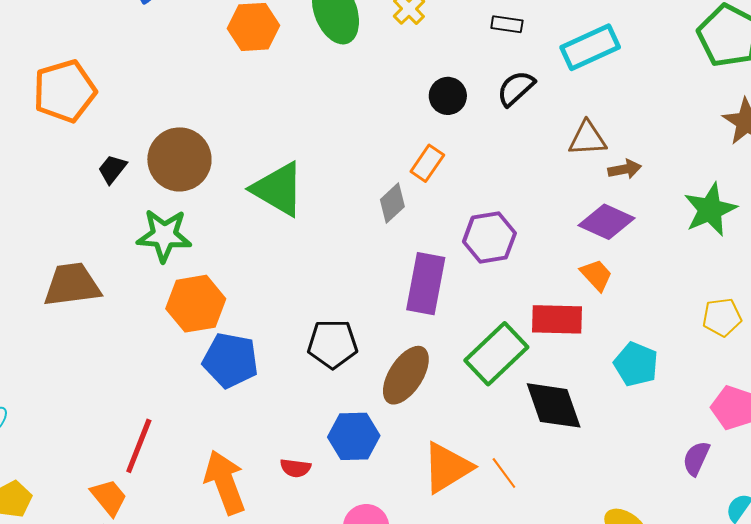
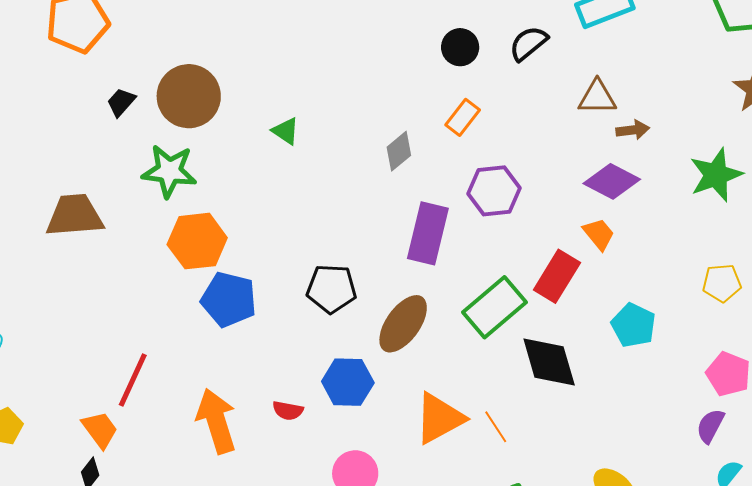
orange rectangle: (427, 163) -> (463, 117), moved
green triangle: (278, 189) -> (286, 131), size x0.5
red rectangle: (557, 319) -> (557, 276), turned -63
purple semicircle: (696, 458) -> (710, 426), moved

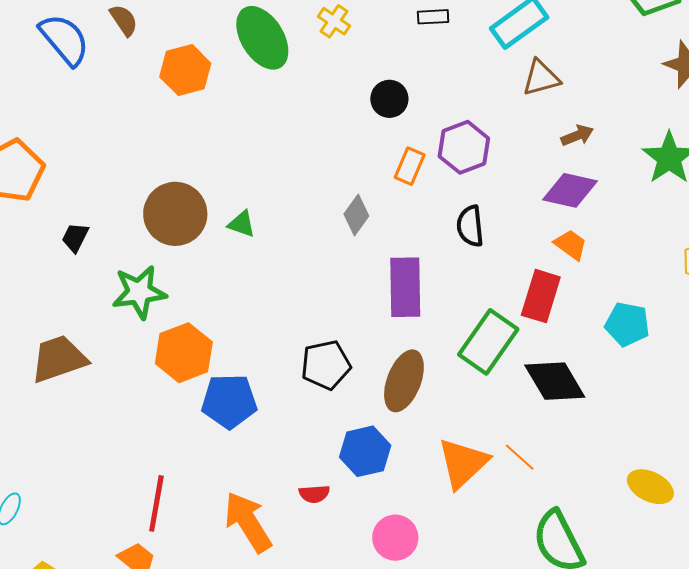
black semicircle: (528, 43) -> (470, 226), moved, turned -42
brown circle: (189, 96) -> (175, 214), moved
brown triangle: (597, 97) -> (541, 78), moved
purple hexagon: (494, 191) -> (464, 147), moved

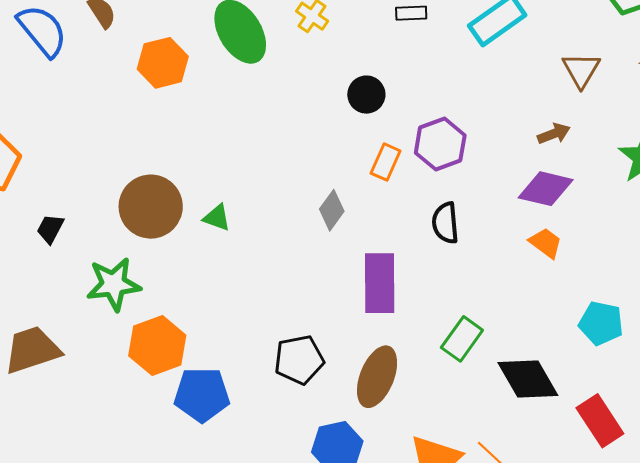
brown triangle: (541, 78) -> (581, 70), moved, turned -45
red rectangle: (541, 296) -> (600, 421), moved, turned -51
green rectangle: (488, 342) -> (462, 339), size x0.7

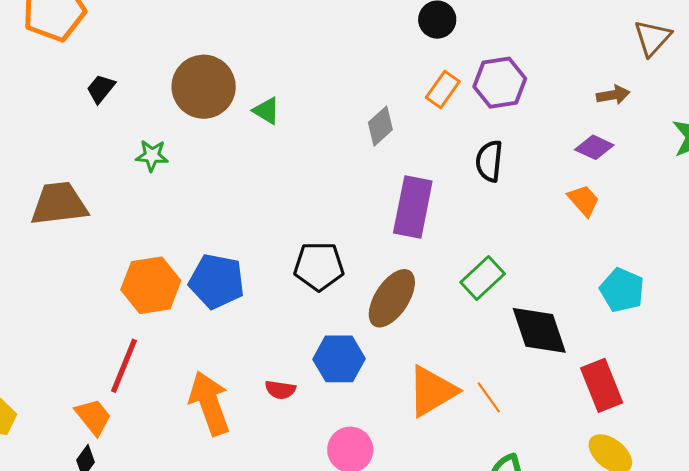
purple diamond: (546, 189) -> (594, 147), size x0.7
green star: (114, 284) -> (152, 156), size x0.6
orange hexagon: (157, 346) -> (151, 285), moved

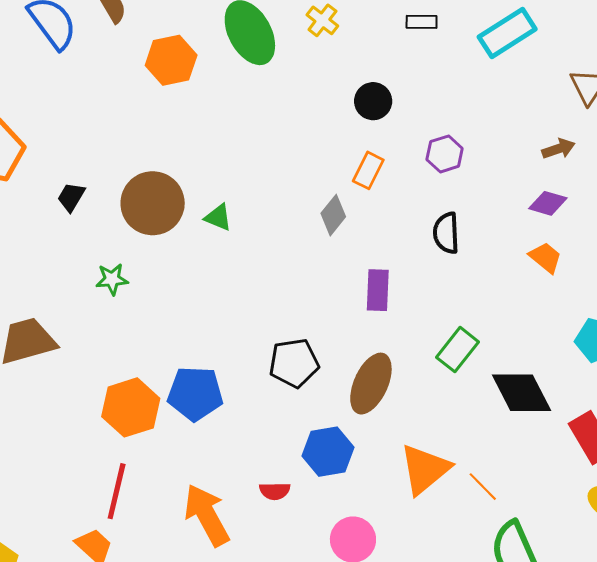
purple hexagon: (500, 83) -> (445, 154), size x0.7
black trapezoid: (101, 89) -> (71, 197), moved
orange rectangle: (443, 90) -> (368, 170), moved
purple rectangle: (413, 207) -> (378, 290), size x0.7
orange line: (489, 397) -> (483, 487), moved

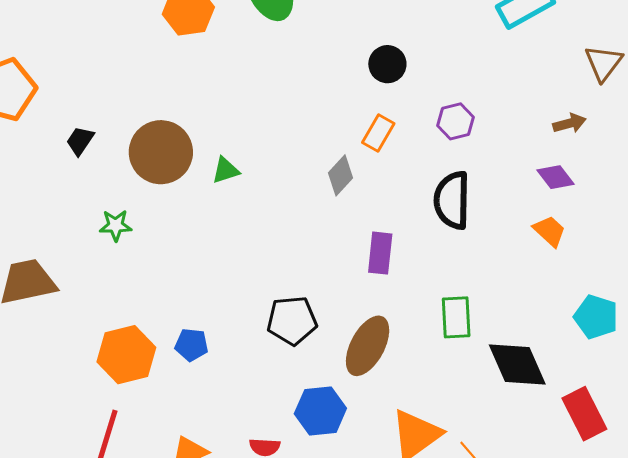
purple diamond: (548, 203) -> (556, 177), turned 33
green triangle: (218, 217) -> (226, 170), turned -44
black semicircle: (446, 233) -> (452, 200), size x1.4
green rectangle: (457, 350) -> (456, 317), turned -45
blue pentagon: (195, 394) -> (192, 345), size x0.6

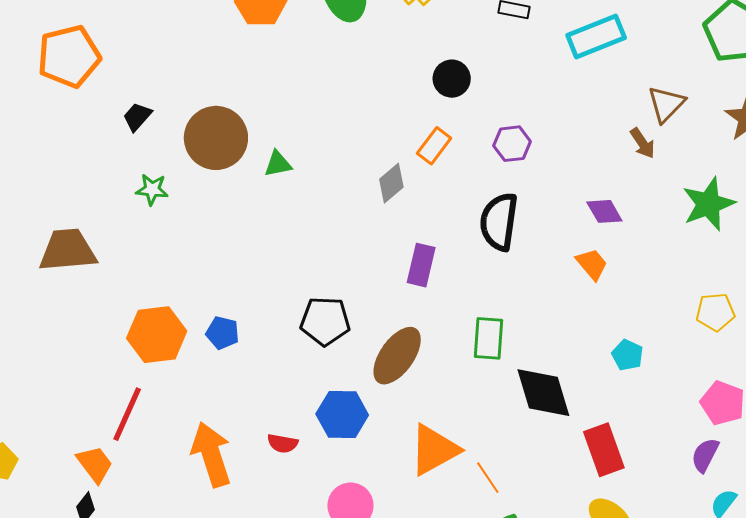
brown arrow: (569, 123) -> (642, 143), moved, turned 64
green star: (116, 225) -> (152, 189), moved
cyan pentagon: (596, 317) -> (627, 355), size x0.7

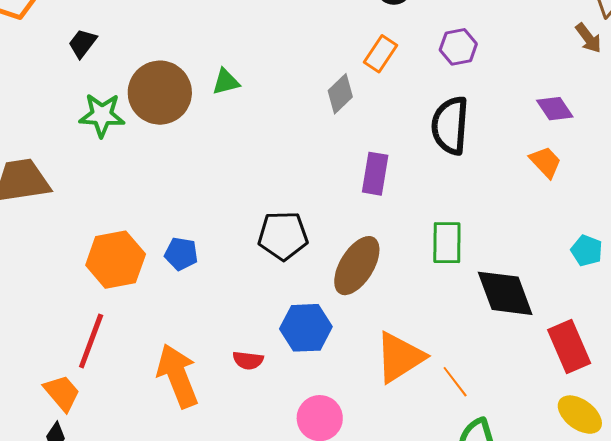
brown circle: (216, 138) -> (160, 93), moved
green star: (152, 189) -> (102, 115), size x1.4

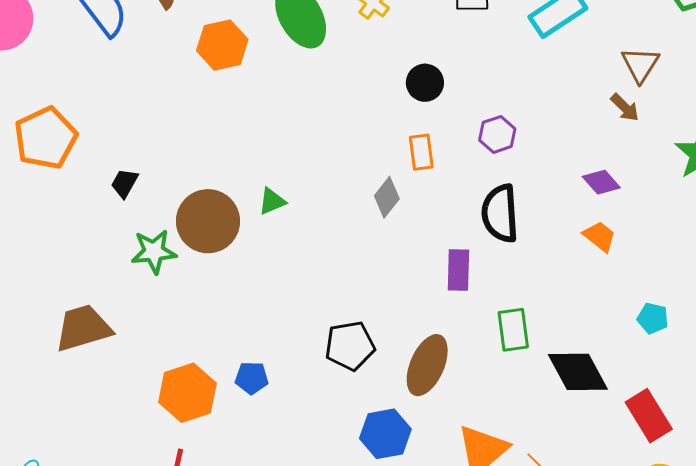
orange rectangle: (381, 54) -> (421, 152), turned -33
purple rectangle: (375, 174) -> (458, 270), moved

